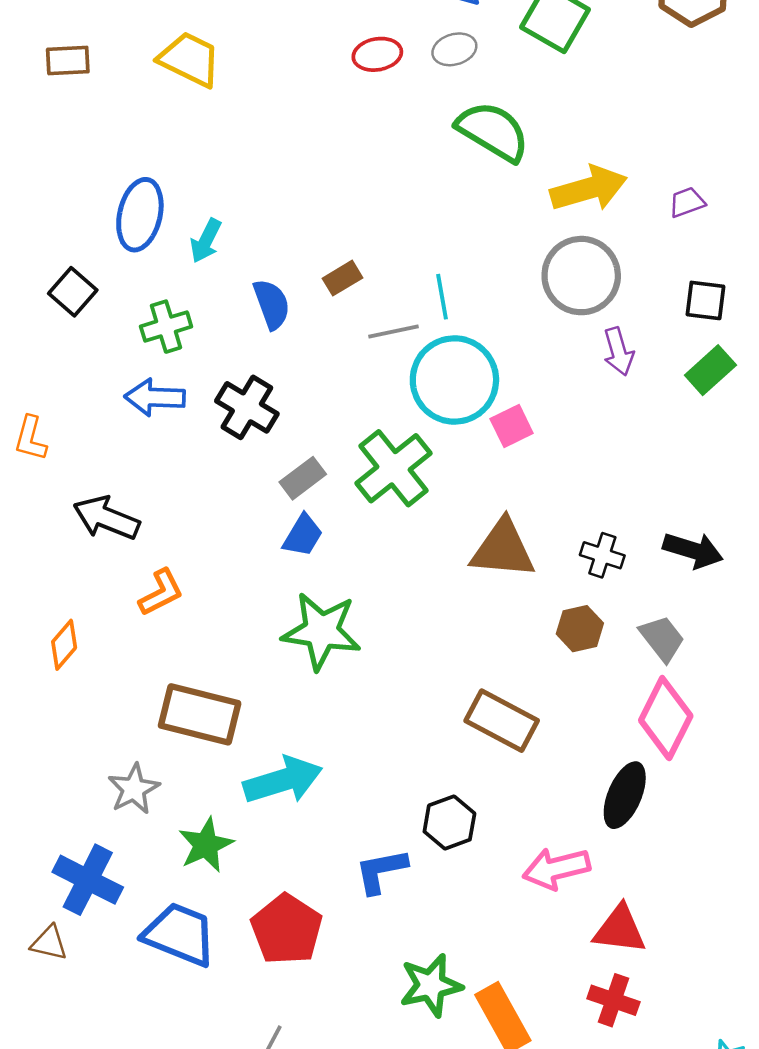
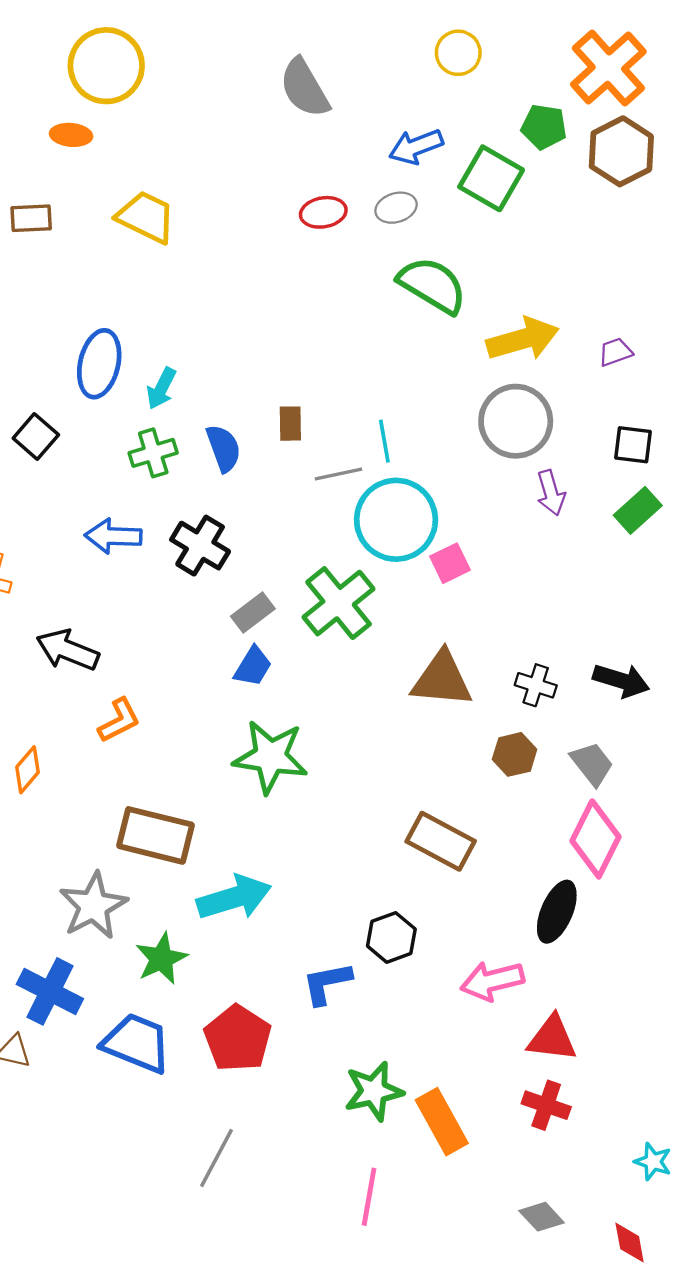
brown rectangle: (343, 278) -> (290, 424), turned -60
green cross: (166, 327) -> (153, 453), moved
gray star: (134, 789) -> (93, 906), size x1.4

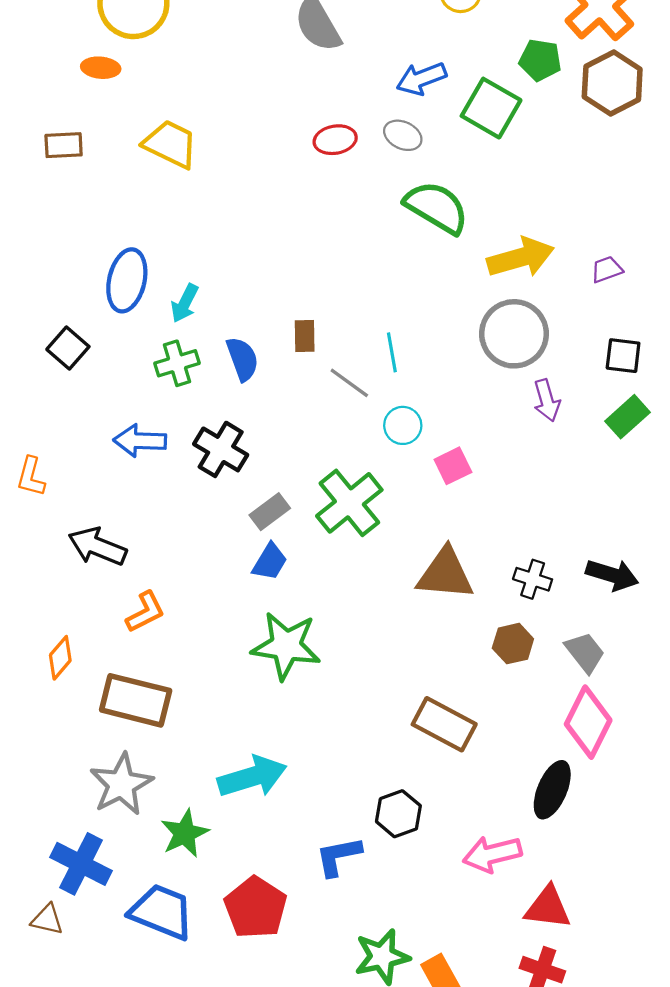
gray ellipse: (396, 208) -> (403, 135), turned 42
gray line: (339, 474) -> (349, 383), turned 48
cyan circle: (396, 520) -> (403, 425), size x0.5
brown rectangle: (156, 835) -> (136, 700), moved

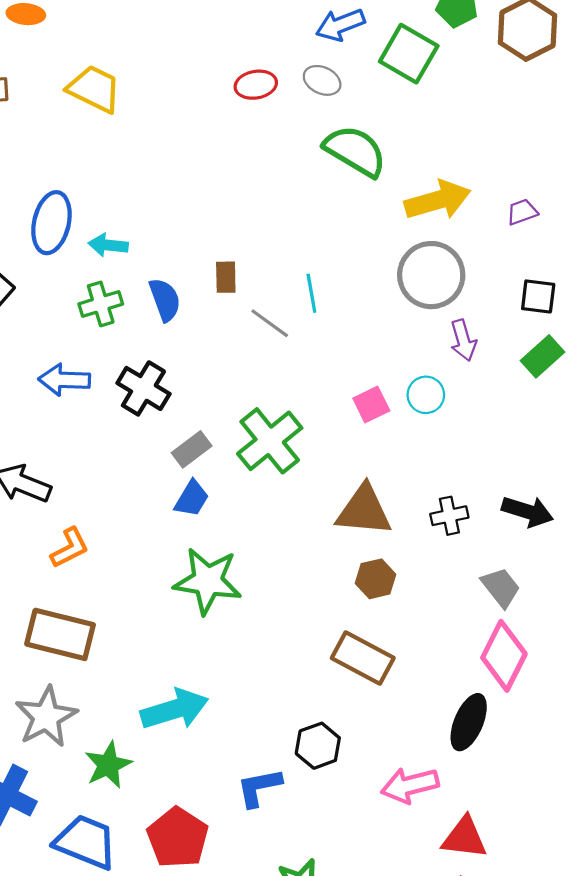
cyan arrow: (185, 303) -> (108, 245), turned 69
cyan circle: (403, 425) -> (426, 395), moved
black cross: (533, 579) -> (449, 516), turned -30
brown hexagon: (513, 644) -> (376, 579), moved

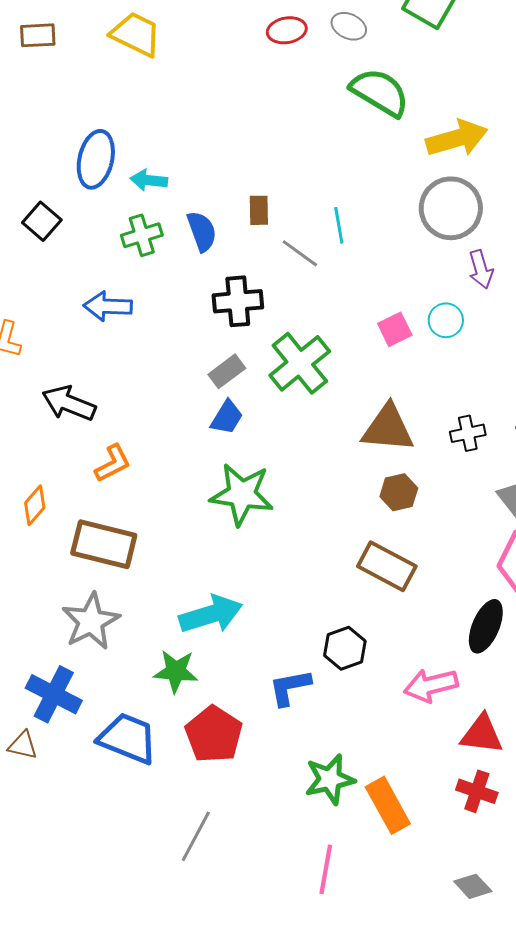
black cross: (143, 388) -> (238, 301), moved, turned -36
green star: (108, 765) -> (176, 671), moved, turned 30

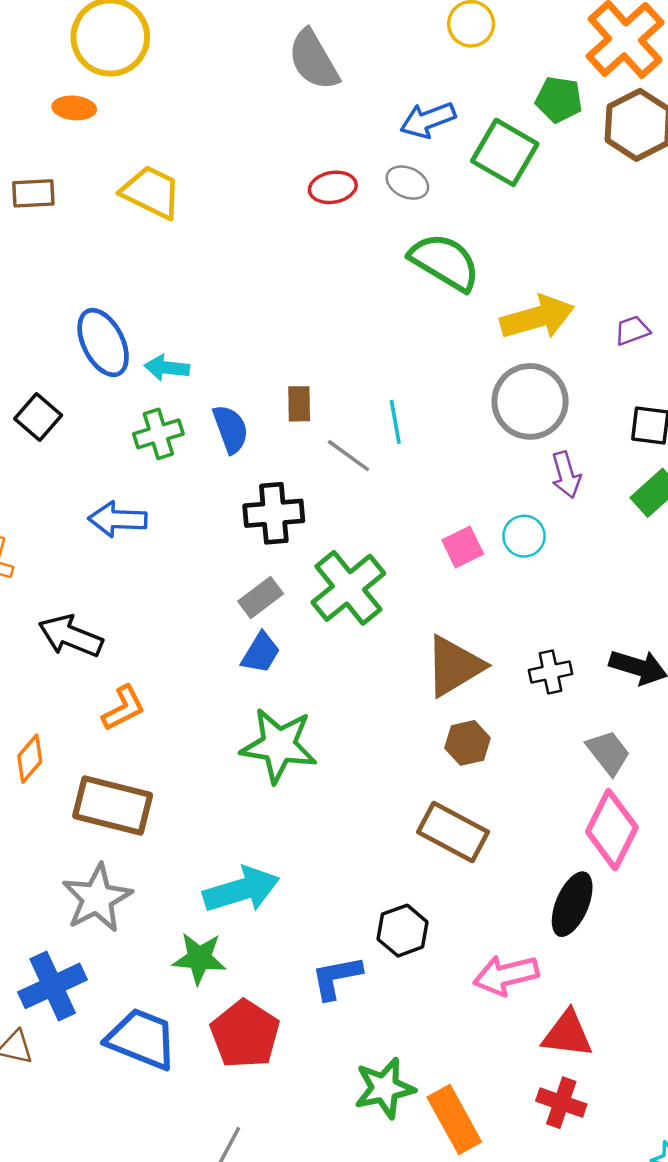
blue ellipse: (96, 159) -> (103, 342), turned -40
brown triangle: (388, 428) -> (454, 666), turned -36
blue cross: (54, 694) -> (53, 986), turned 38

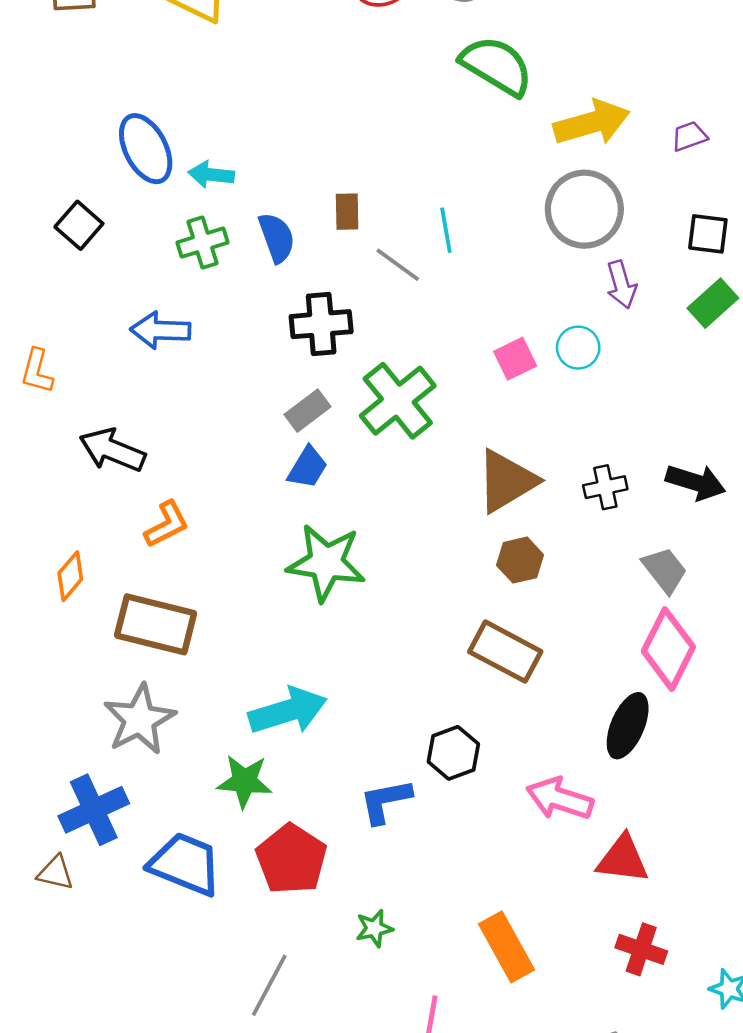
pink arrow: (506, 975) -> (560, 799), turned 32
green star: (385, 1088) -> (374, 928), moved, size x0.6
red cross: (561, 1103) -> (641, 949), moved

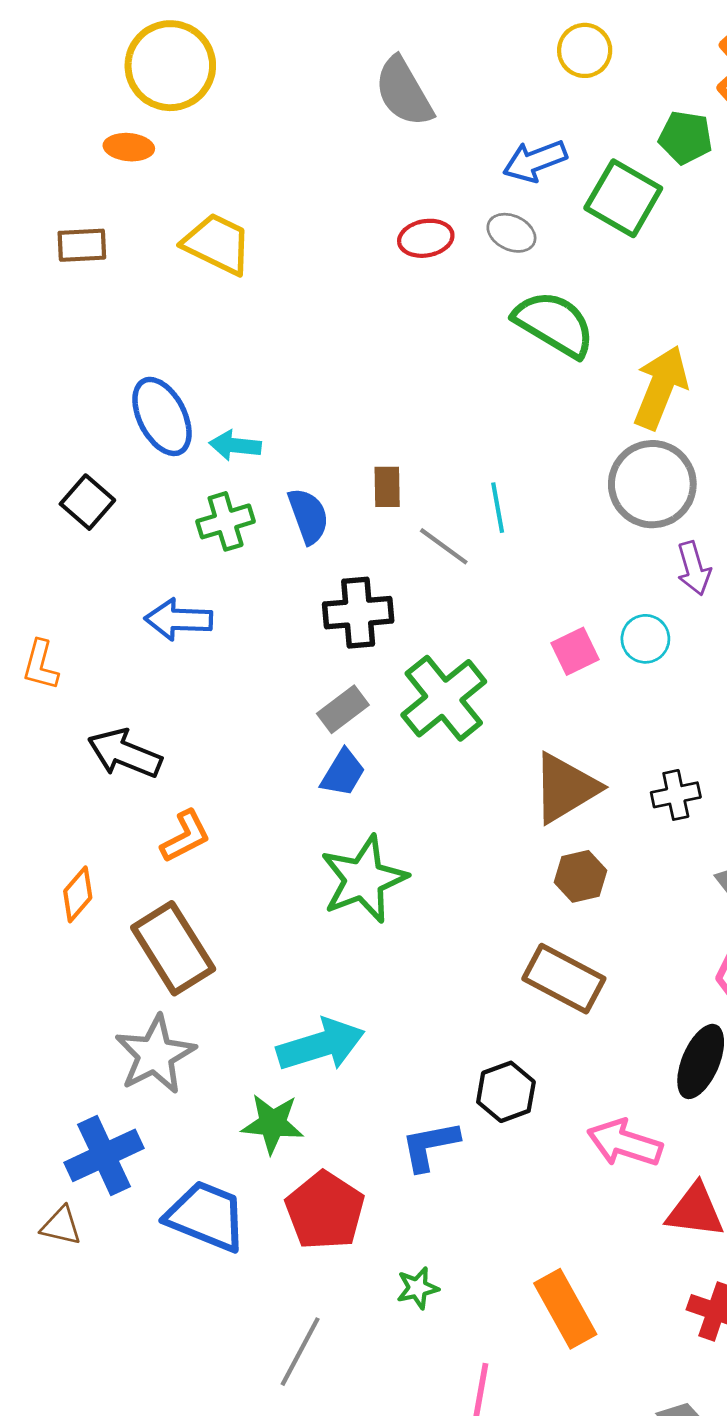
yellow arrow: (592, 123) -> (661, 387), turned -52
green star: (326, 563) -> (364, 879), turned -30
brown rectangle: (156, 624) -> (173, 948), turned 44

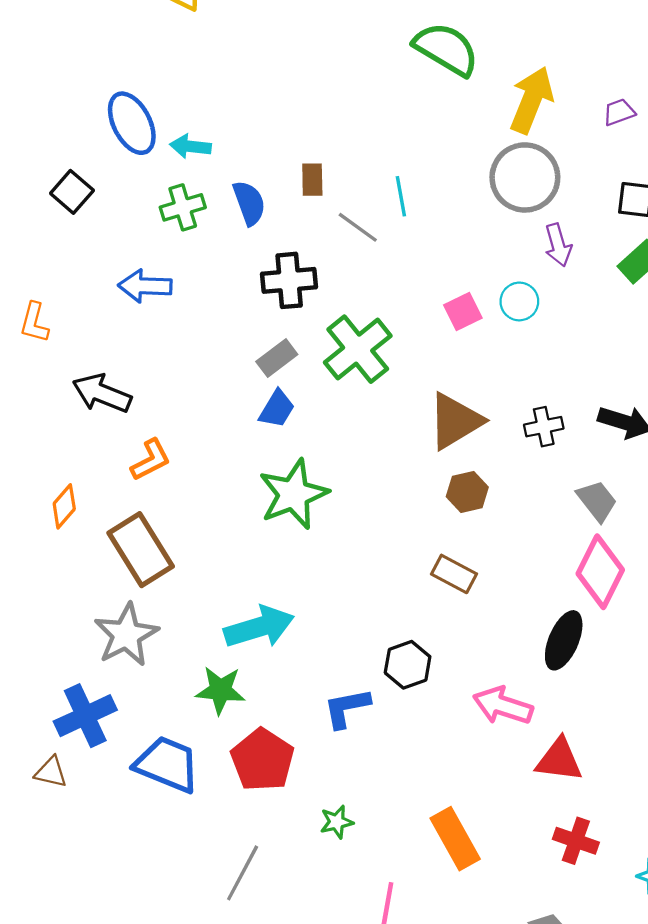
brown rectangle: (564, 979) -> (454, 574), size x0.7

